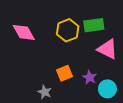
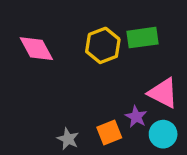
pink triangle: (107, 49) -> (163, 93), moved
orange square: (65, 73) -> (109, 133), moved

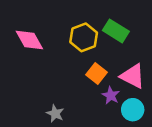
green rectangle: (142, 38) -> (116, 31), turned 40
orange square: (109, 133) -> (97, 74), moved, turned -30

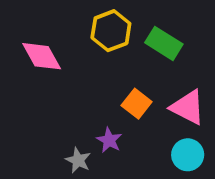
yellow hexagon: (84, 37) -> (111, 31), moved
purple star: (111, 95) -> (109, 140), moved

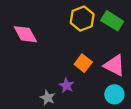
yellow hexagon: (111, 31) -> (82, 19), moved
green rectangle: (164, 43) -> (112, 21), moved

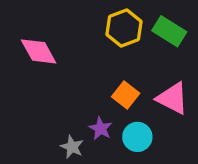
cyan circle: (114, 94) -> (137, 137), moved

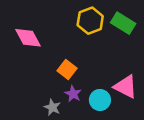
orange square: (126, 95) -> (67, 69), moved
pink triangle: (173, 98) -> (126, 87), moved

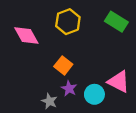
yellow hexagon: (90, 21) -> (68, 22), moved

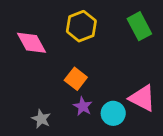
green rectangle: (116, 22) -> (139, 26), turned 30
gray star: (49, 101) -> (41, 119), moved

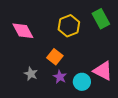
yellow hexagon: (81, 26) -> (69, 26), moved
gray star: (41, 119) -> (31, 74), moved

